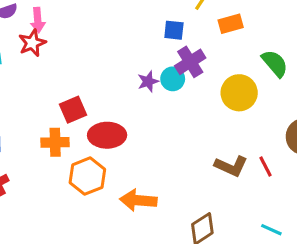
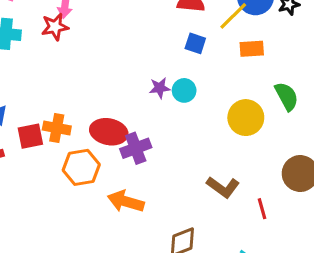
purple cross: (190, 62) -> (136, 148), moved
red square: (73, 110) -> (30, 136), moved
red line: (266, 167) -> (262, 209), moved

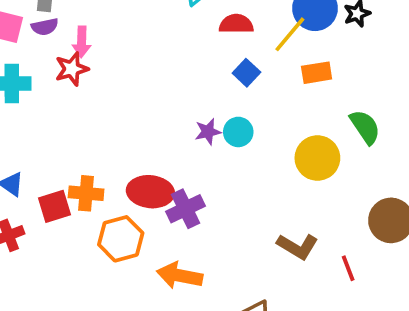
blue square: (195, 43) -> (246, 73), turned 30

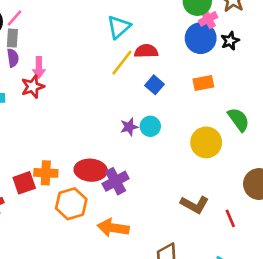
purple semicircle: (45, 27) -> (13, 58), turned -84
yellow line: (290, 34) -> (122, 63), moved

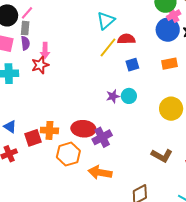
blue square: (154, 85) -> (132, 65), turned 32

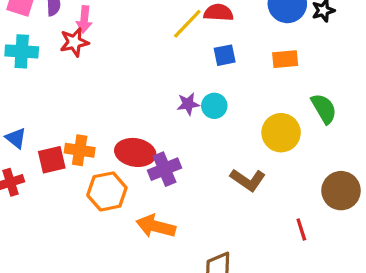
brown L-shape: (162, 156) -> (248, 180), moved

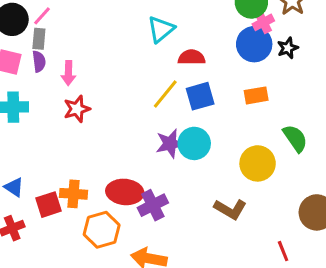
yellow line: (187, 24) -> (165, 94), moved
red star: (74, 42) -> (77, 109), moved
blue square: (225, 55) -> (200, 96), size x1.4
purple star: (188, 104) -> (170, 144), size x1.4
cyan circle: (214, 106) -> (194, 143), size x1.4

